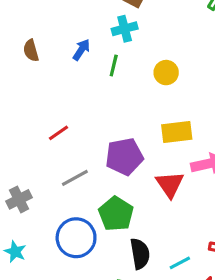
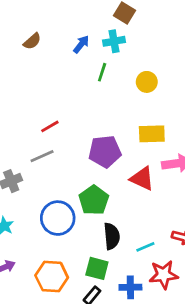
blue arrow: (81, 50) -> (81, 44), moved
brown semicircle: (31, 51) -> (32, 41), moved, turned -120
gray line: (75, 178) -> (42, 156), moved
red triangle: (170, 184) -> (142, 179), turned -35

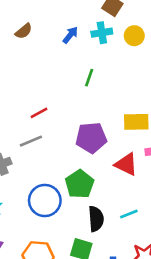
green line: (102, 72) -> (89, 78), moved
yellow circle: (147, 82) -> (134, 36), moved
cyan line: (145, 247) -> (129, 214), moved

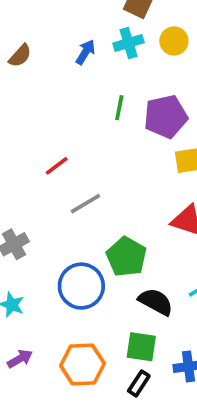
purple pentagon: (91, 138) -> (166, 117), moved
gray line: (31, 141) -> (85, 204), moved
black semicircle: (96, 219) -> (156, 302), turned -50

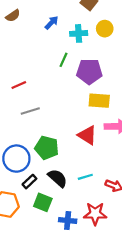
cyan cross: (128, 43) -> (79, 33), moved
green pentagon: (126, 257) -> (47, 148), turned -30
black rectangle: (139, 383) -> (29, 182), moved

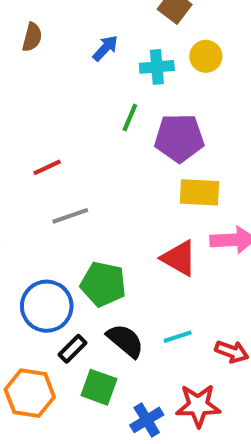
brown semicircle: (13, 16) -> (32, 37), turned -40
blue cross: (68, 220) -> (147, 420), turned -35

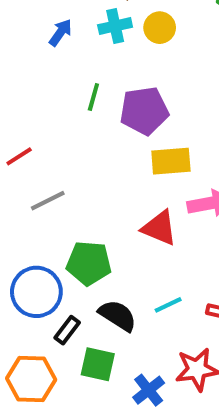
cyan cross: (157, 67) -> (115, 26), moved

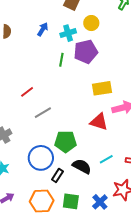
cyan cross: (115, 26) -> (68, 33), moved
purple pentagon: (144, 111) -> (86, 52), moved
green square: (98, 364) -> (71, 201), moved

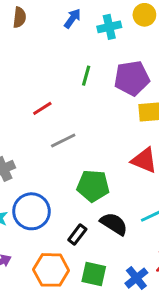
purple pentagon: (86, 52) -> (132, 78), moved
green line: (61, 60) -> (86, 76), moved
blue circle: (41, 158) -> (31, 211), moved

